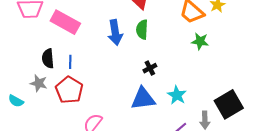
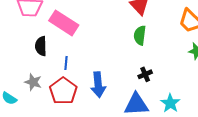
blue arrow: (115, 33) -> (98, 85), moved
black semicircle: (48, 58) -> (41, 46), moved

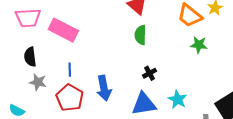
black semicircle: (41, 46) -> (30, 57), moved
gray star: (33, 82) -> (38, 82), moved

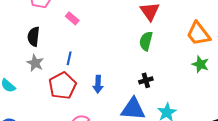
pink rectangle: (63, 30) -> (72, 18), size x0.5
blue arrow: (104, 88) -> (98, 84), size x0.7

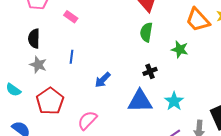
green star: (200, 64) -> (180, 49), moved
blue arrow: (98, 84) -> (103, 80), turned 48
red pentagon: (62, 86) -> (50, 101), moved

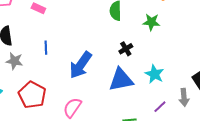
blue arrow: (103, 80) -> (81, 65), size x1.6

